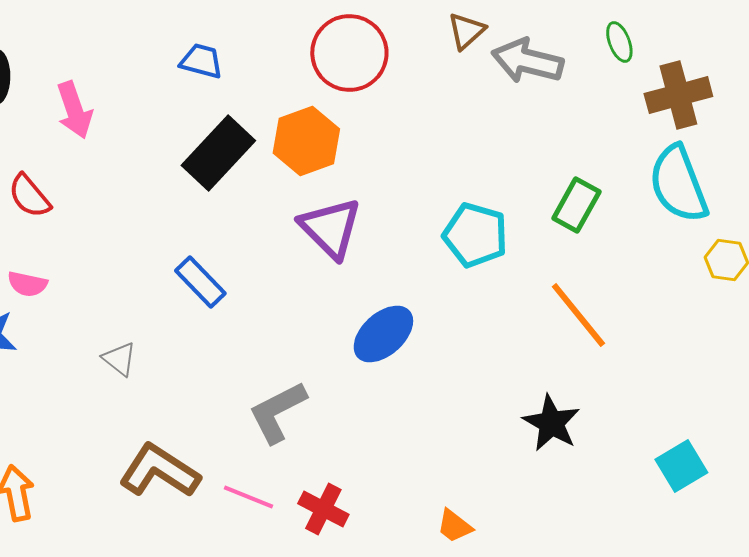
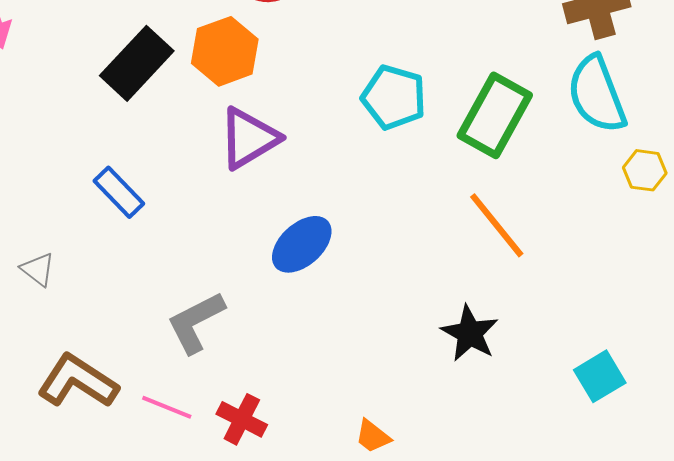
green rectangle: (576, 205) -> (495, 115), size x1.5
purple triangle: (330, 228) -> (249, 138), turned 44
cyan pentagon: (475, 235) -> (394, 97), moved

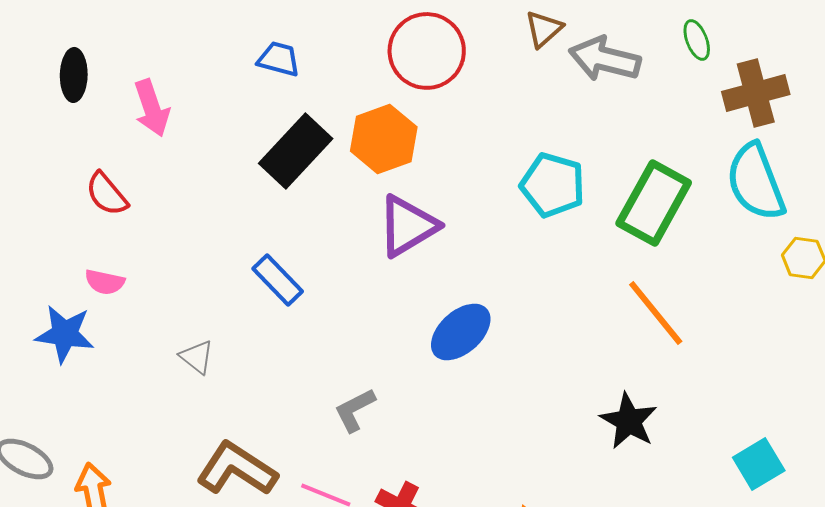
gray L-shape: (196, 322) -> (355, 410), size x0.7

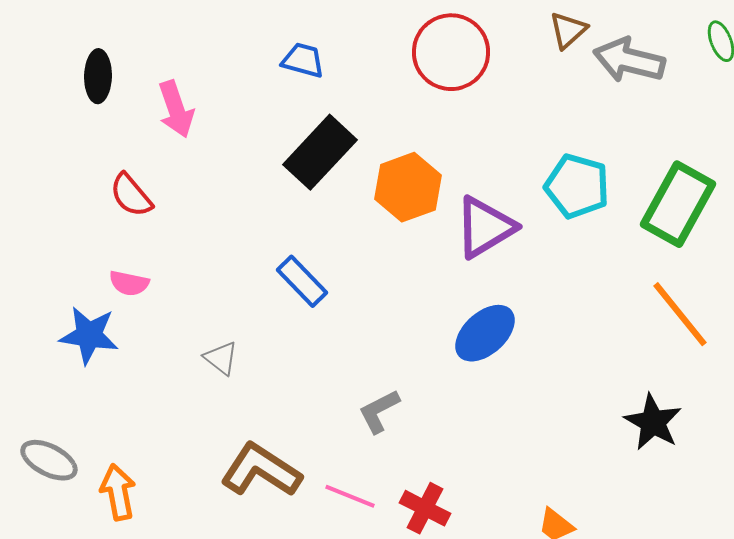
orange hexagon: (384, 139) -> (408, 187), moved
purple triangle: (408, 226) -> (485, 227), moved

